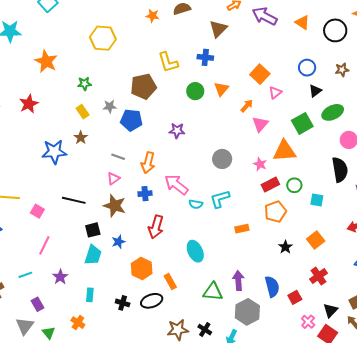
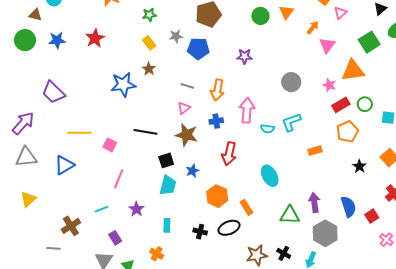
pink arrow: (176, 185) -> (247, 110), turned 60

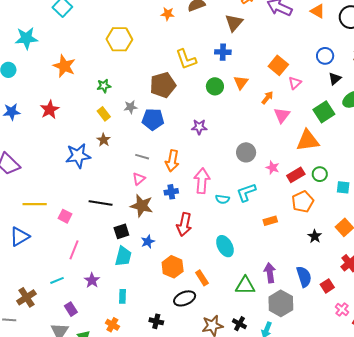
pink star: (329, 85) -> (273, 168), moved
black cross: (200, 232) -> (156, 321), moved

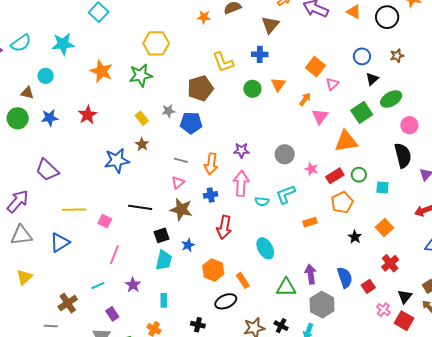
green star: (104, 86) -> (141, 75), moved, size x1.6
purple star: (199, 127) -> (241, 150), moved

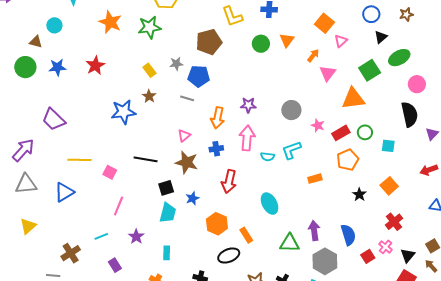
gray line: (181, 160) -> (187, 98), moved
red square: (368, 286) -> (368, 256), moved
pink cross: (383, 310) -> (386, 247), moved

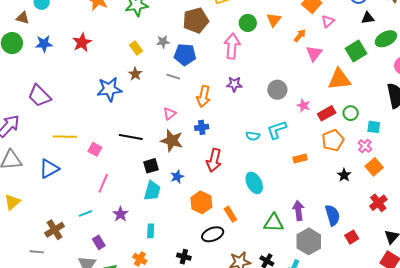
black triangle: (381, 37) -> (368, 18), turned 32
pink arrow: (247, 138) -> (232, 46), moved
pink cross: (386, 247) -> (365, 146), moved

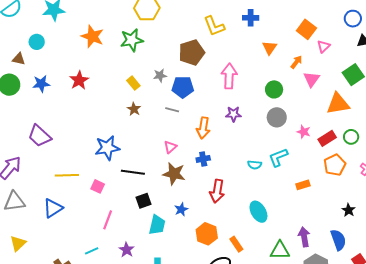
green circle: (248, 23) -> (274, 89), moved
blue star: (109, 89) -> (107, 148), moved
black square: (151, 166) -> (144, 201), moved
black star: (344, 175) -> (349, 210), moved

